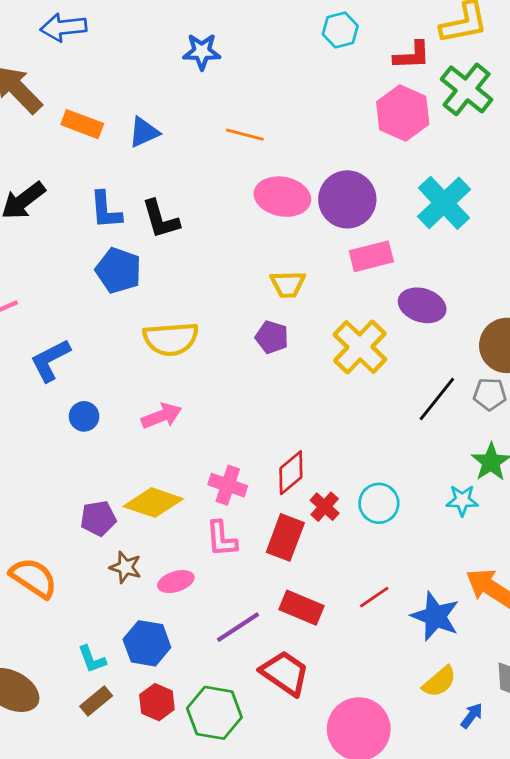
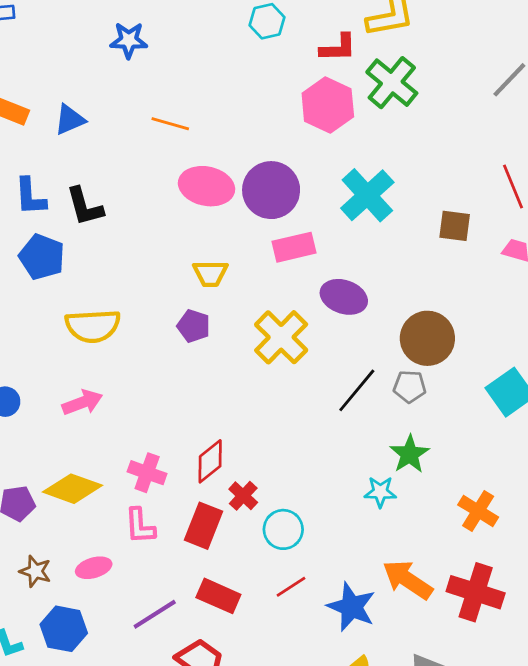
cyan circle: (379, 503) -> (283, 529), moved
brown star: (126, 567) -> (35, 571), moved

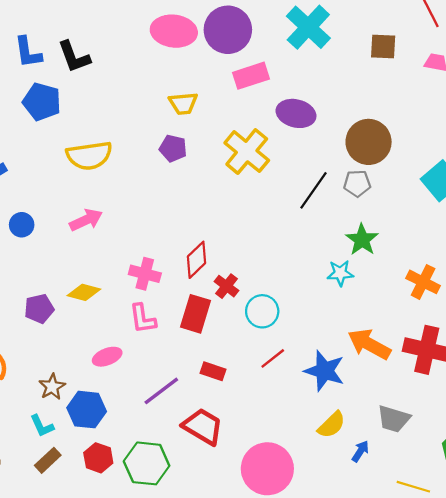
yellow diamond: (73, 489) -> (84, 292), size x0.7
brown star: (35, 571) -> (52, 387), moved, turned 30
red rectangle: (218, 596) -> (213, 371), size x0.7

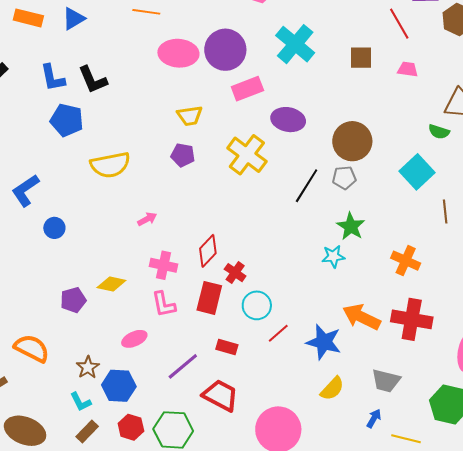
pink arrow: (86, 220) -> (147, 219), moved, size x0.7
cyan circle: (262, 311) -> (257, 305), moved
blue arrow: (360, 451) -> (374, 418), moved

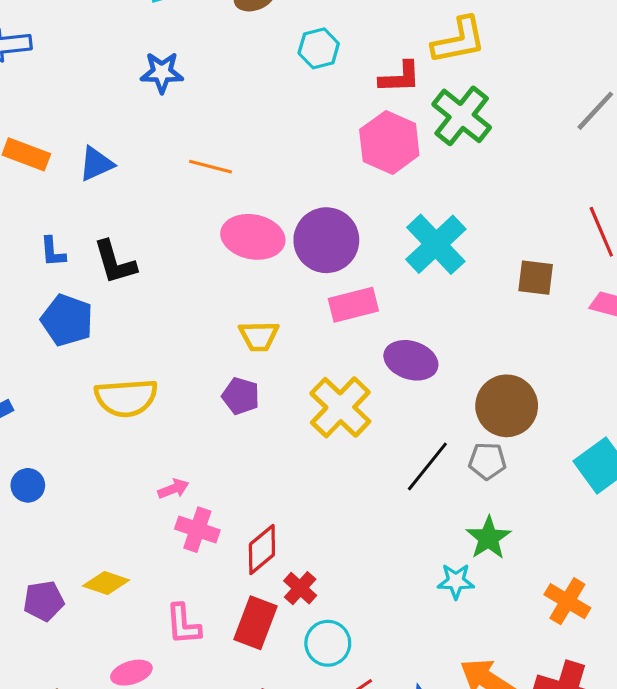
blue L-shape: (53, 78) -> (53, 252), size x0.7
pink cross: (164, 265) -> (197, 530), moved

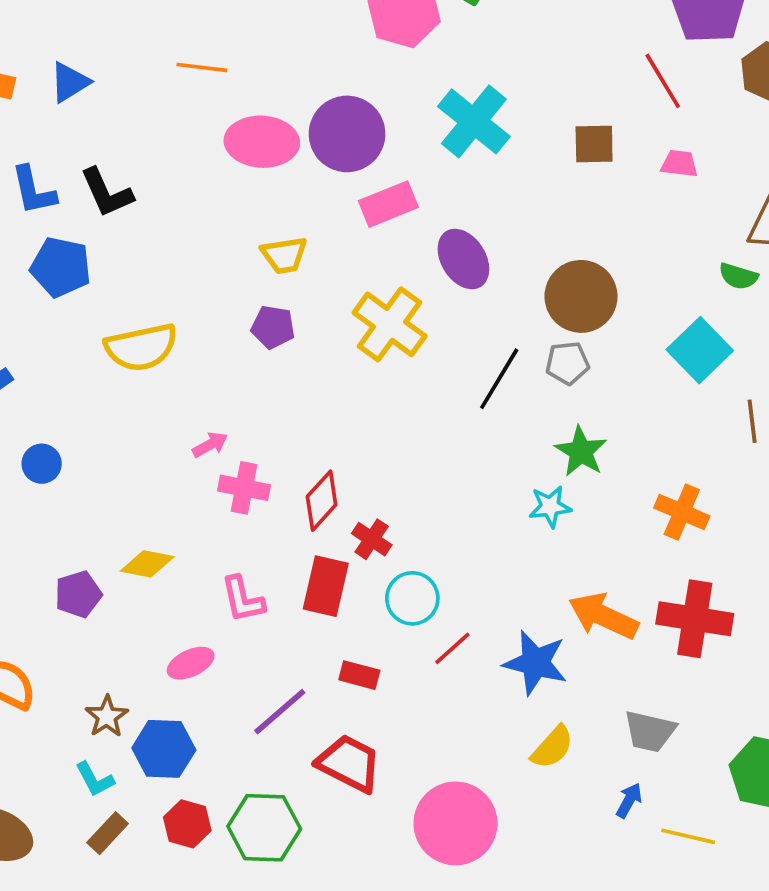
blue L-shape: (53, 252) -> (33, 191), size x1.4
purple ellipse: (411, 360) -> (463, 259), turned 48

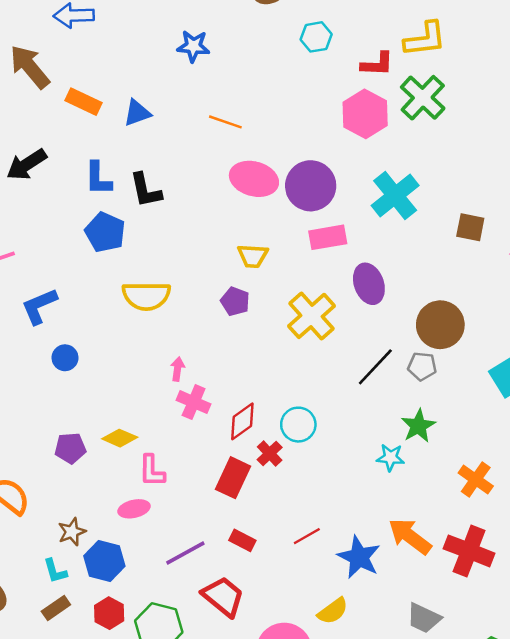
pink arrow: (210, 445) -> (177, 369), turned -65
cyan circle: (412, 598) -> (298, 425), moved
pink L-shape: (243, 599) -> (152, 471), moved
yellow semicircle: (552, 747) -> (333, 611), moved

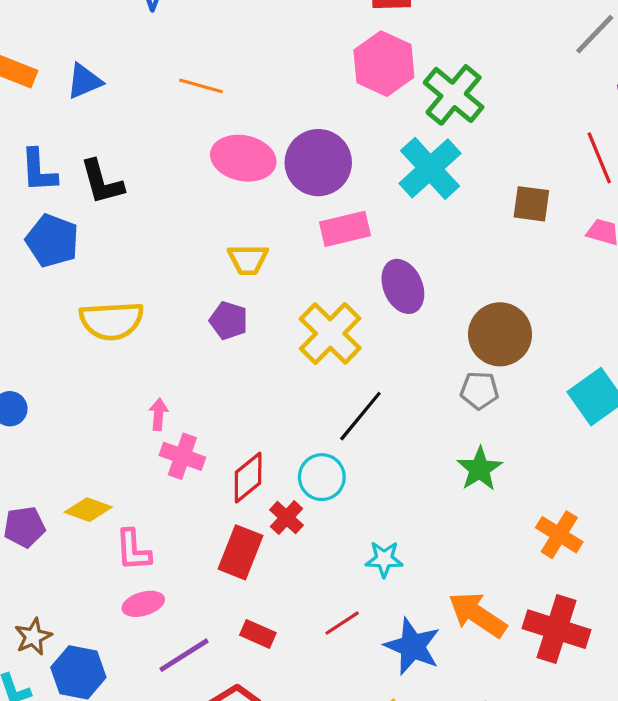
green cross: (423, 98) -> (454, 95), moved
black line: (375, 367) -> (360, 416), moved
cyan star: (391, 457) -> (384, 559), moved
pink ellipse: (134, 509) -> (143, 604), moved

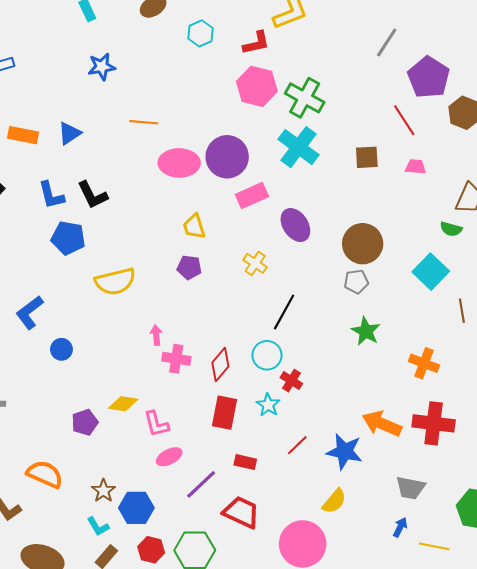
yellow trapezoid: (248, 260) -> (194, 227), turned 84
yellow cross: (330, 333) -> (255, 263), size x0.6
red cross: (286, 518) -> (291, 381), moved
cyan star: (384, 559) -> (268, 405), moved, turned -30

